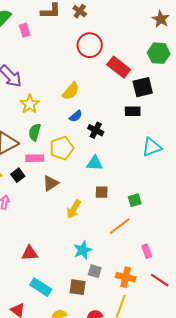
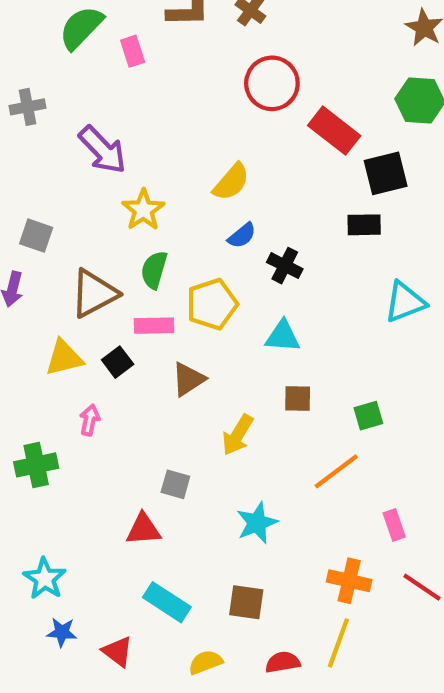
gray square: (95, 271) -> (175, 484), moved

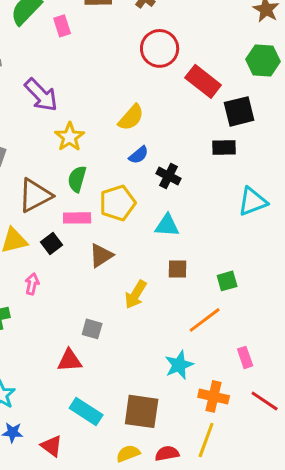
cyan star: (257, 523) -> (179, 365), moved
brown square: (246, 602) -> (142, 411), size x1.4
yellow semicircle: (205, 662) -> (128, 453), moved

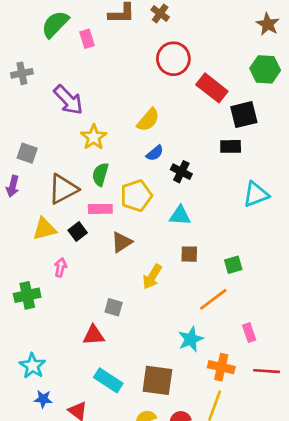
red line: (265, 401) -> (266, 371), turned -30

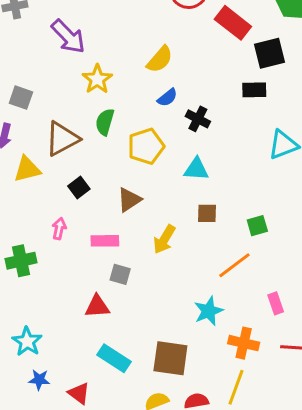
pink rectangle: (100, 209) -> (105, 241), moved
yellow triangle: (44, 229) -> (27, 169), moved

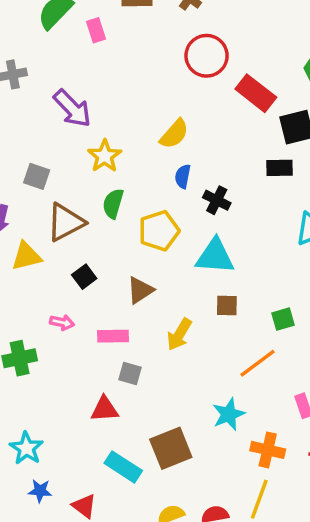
gray square: (21, 98) -> (37, 176), moved
blue semicircle: (167, 98) -> (183, 176), turned 140
cyan triangle: (196, 169) -> (215, 256), size x1.4
pink arrow: (59, 229) -> (62, 323), turned 90
brown square: (170, 358) -> (171, 448), moved, turned -30

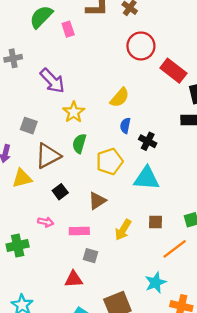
brown square: (227, 306) -> (156, 222), moved

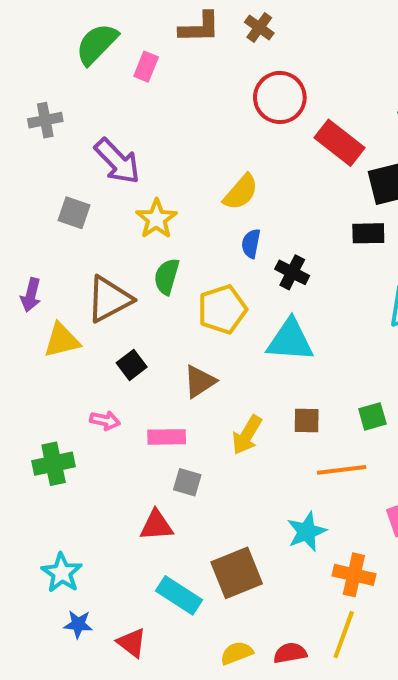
pink rectangle: (68, 29) -> (146, 67), turned 40
gray square: (29, 126) -> (74, 213), moved
orange line: (175, 249) -> (342, 470), turned 30

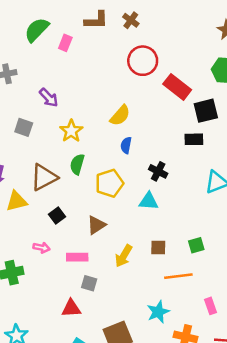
purple arrow: (117, 161) -> (49, 98), size x0.7
black cross: (292, 272) -> (158, 171), moved
cyan triangle: (290, 340) -> (149, 201), size x0.7

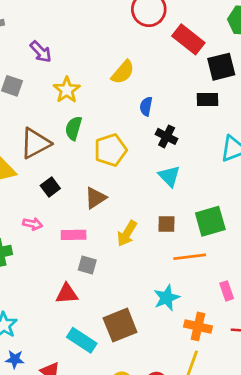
blue semicircle: (126, 145) -> (146, 106), moved
cyan triangle: (149, 201) -> (169, 176), moved, turned 42
green square: (196, 245) -> (210, 221), size x1.6

